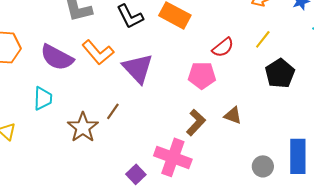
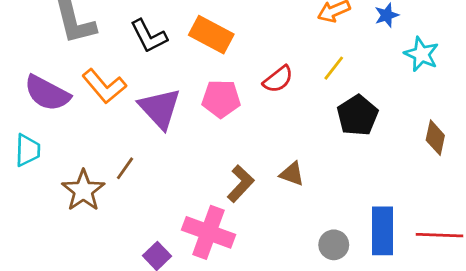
pink pentagon: (202, 75) -> (221, 99), moved

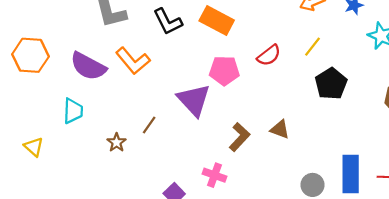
purple triangle: (160, 108) -> (194, 100), moved
brown star: (83, 191) -> (117, 142), size x0.6
pink cross: (209, 232) -> (215, 175), size x0.6

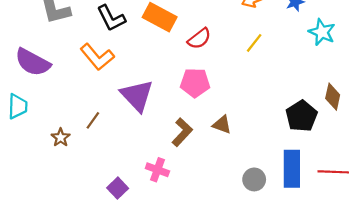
red semicircle: (269, 55) -> (199, 39), moved
orange L-shape: (133, 61) -> (97, 57), moved
pink pentagon: (224, 71) -> (195, 83), moved
black pentagon: (331, 84) -> (301, 116), moved

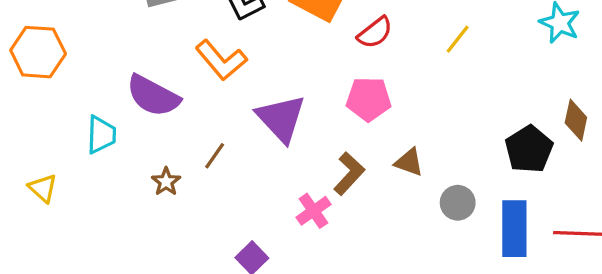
purple semicircle: (33, 62) -> (153, 96), moved
pink cross: (157, 170) -> (313, 211), moved, turned 35
gray circle: (254, 179) -> (458, 203), moved

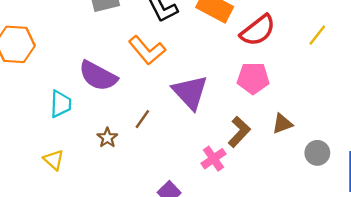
red semicircle: (375, 33) -> (258, 30), size x1.4
brown triangle: (409, 162) -> (282, 124), turned -40
yellow triangle: (43, 188) -> (54, 160), moved

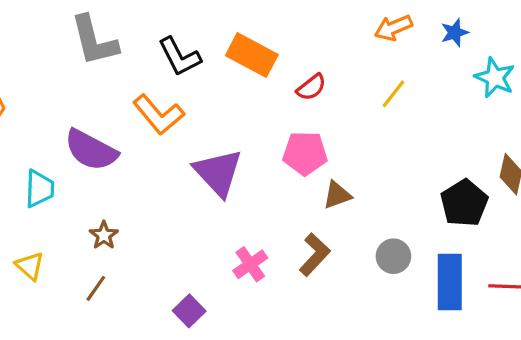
red semicircle: (258, 30) -> (311, 87), size x0.6
brown line: (142, 119) -> (96, 288), moved
brown triangle: (282, 124) -> (337, 195), moved
brown L-shape: (239, 132) -> (315, 255), moved

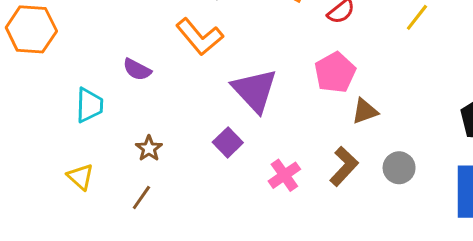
purple semicircle: (91, 150) -> (137, 69), size x0.6
pink pentagon: (305, 153) -> (335, 72), turned -30
gray circle: (393, 256) -> (399, 168), moved
purple square: (189, 311) -> (228, 142), moved

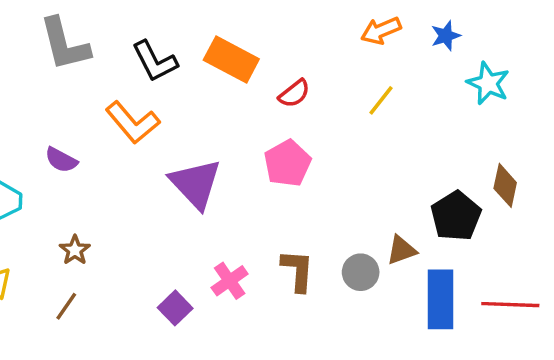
brown triangle: (365, 111) -> (401, 250), moved
purple square: (228, 142) -> (175, 308), moved
brown L-shape: (344, 166) -> (298, 271), turned -39

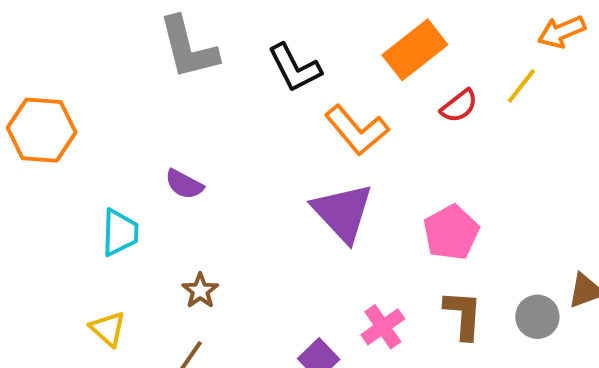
orange rectangle: (231, 60) -> (415, 50), moved, turned -66
yellow line: (381, 100) -> (521, 86), moved
orange L-shape: (133, 122) -> (357, 130), moved
pink pentagon: (287, 163) -> (451, 232), moved

